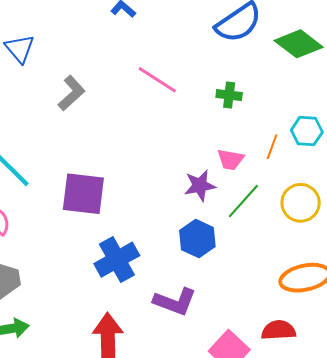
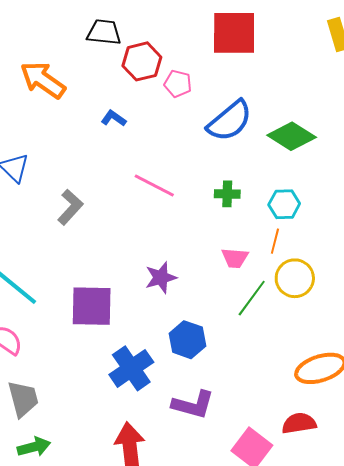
cyan hexagon: (307, 131) -> (284, 204), moved
purple star: (200, 186) -> (161, 278), moved
yellow circle: (301, 203) -> (295, 278), moved
blue hexagon: (197, 239) -> (187, 340), moved

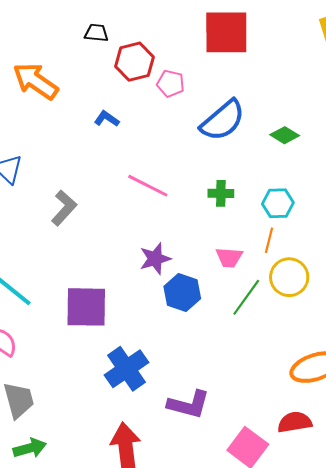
black trapezoid: (104, 32) -> (96, 33), size x0.7
green diamond: (292, 136) -> (285, 135), size x0.6
purple star: (161, 278) -> (155, 259), moved
blue hexagon: (187, 340) -> (182, 293), moved

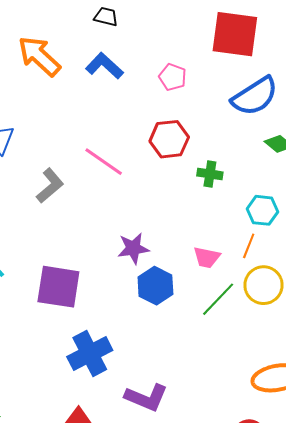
red hexagon: (134, 62) -> (169, 139), moved
blue L-shape: (107, 119) -> (104, 66), moved, size x1.5
blue semicircle: (223, 120) -> (255, 96), moved
pink line: (148, 186) -> (104, 162), moved
green cross: (221, 193) -> (210, 174), moved

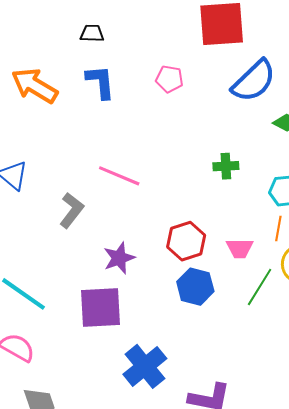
blue L-shape: (104, 66) -> (100, 82), turned 54
red hexagon: (169, 139) -> (186, 241), moved
purple star: (133, 248) -> (119, 258), moved

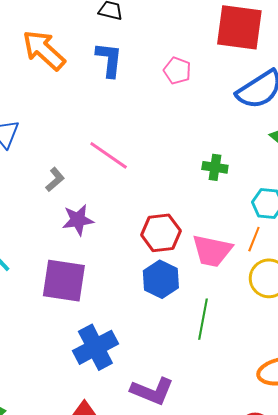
gray L-shape: (72, 210) -> (55, 180), size x0.7
pink trapezoid: (240, 248) -> (212, 251), size x1.5
purple star: (119, 258) -> (78, 220), moved
green line: (260, 287) -> (203, 319), moved, turned -33

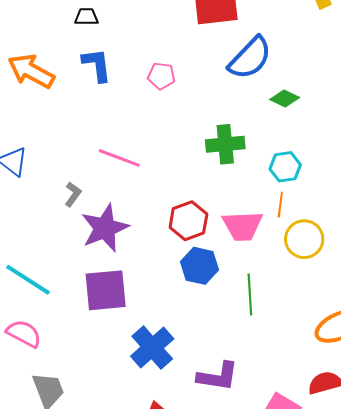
pink pentagon: (177, 71) -> (161, 76), moved
green cross: (215, 167) -> (225, 144), size x1.5
purple star: (78, 220) -> (105, 228), size x1.5

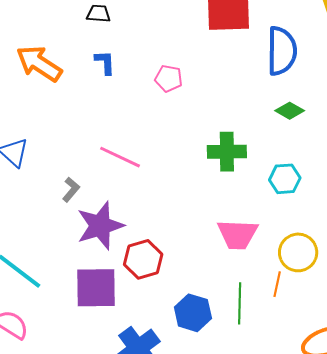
blue semicircle: (250, 58) -> (282, 51), moved, turned -48
blue L-shape: (97, 65) -> (105, 62), size x0.7
orange line: (280, 205) -> (277, 284), moved
red hexagon: (188, 221) -> (143, 259), moved
blue hexagon: (199, 266) -> (193, 313), moved

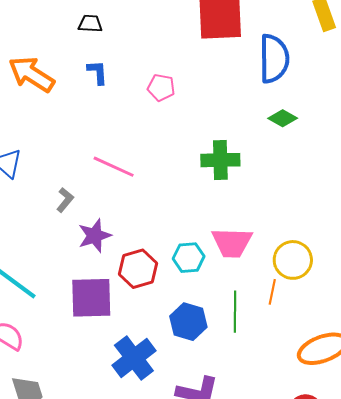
cyan hexagon: (285, 179) -> (189, 258), moved
purple star: (100, 226) -> (95, 236), size x0.7

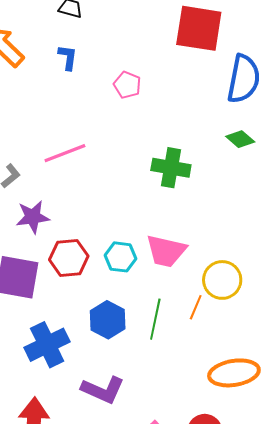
pink line: (114, 167) -> (65, 153), turned -57

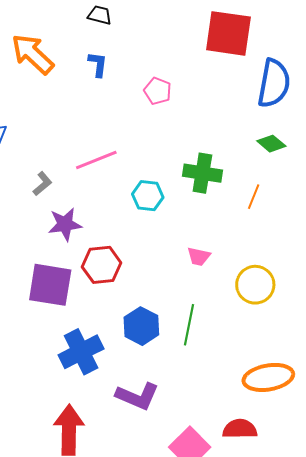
pink trapezoid: (166, 251) -> (199, 256), size x0.6
cyan hexagon: (121, 257) -> (148, 196), moved
orange line: (196, 307) -> (254, 197), moved

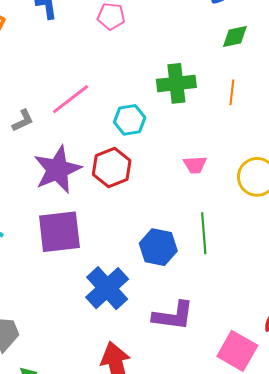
green diamond: (271, 144) -> (235, 37), turned -36
gray L-shape: (42, 184) -> (23, 121), moved, turned 30
purple star: (65, 224) -> (57, 170), size x1.4
red hexagon: (102, 265) -> (112, 168), moved

